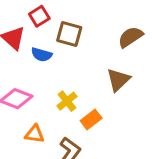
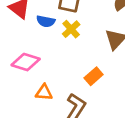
yellow cross: (67, 101) -> (71, 29), moved

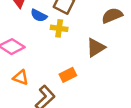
yellow cross: (71, 29) -> (59, 28), turned 35

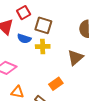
brown semicircle: (112, 15) -> (85, 29), turned -60

